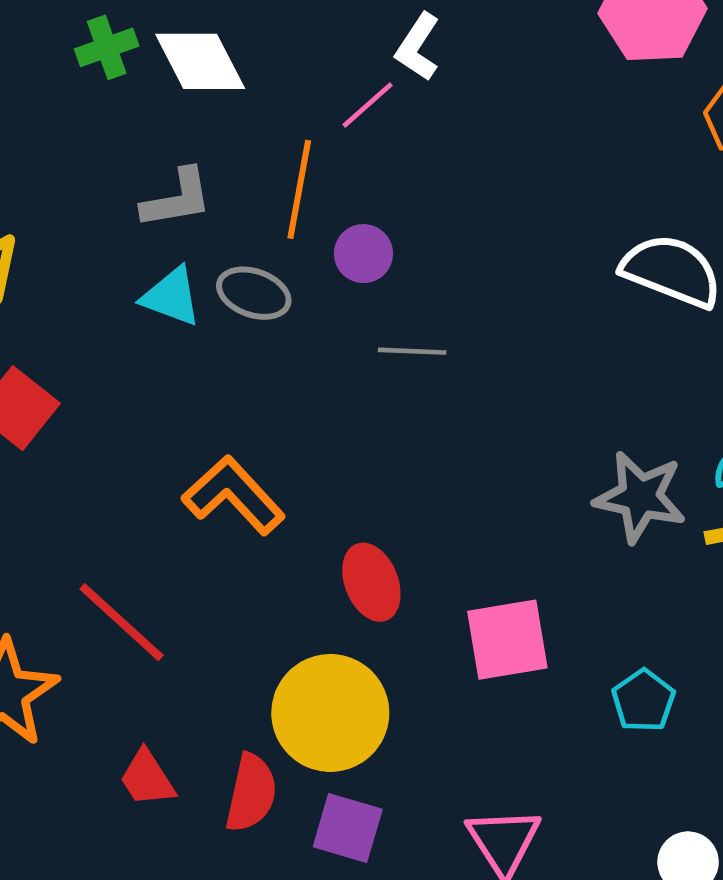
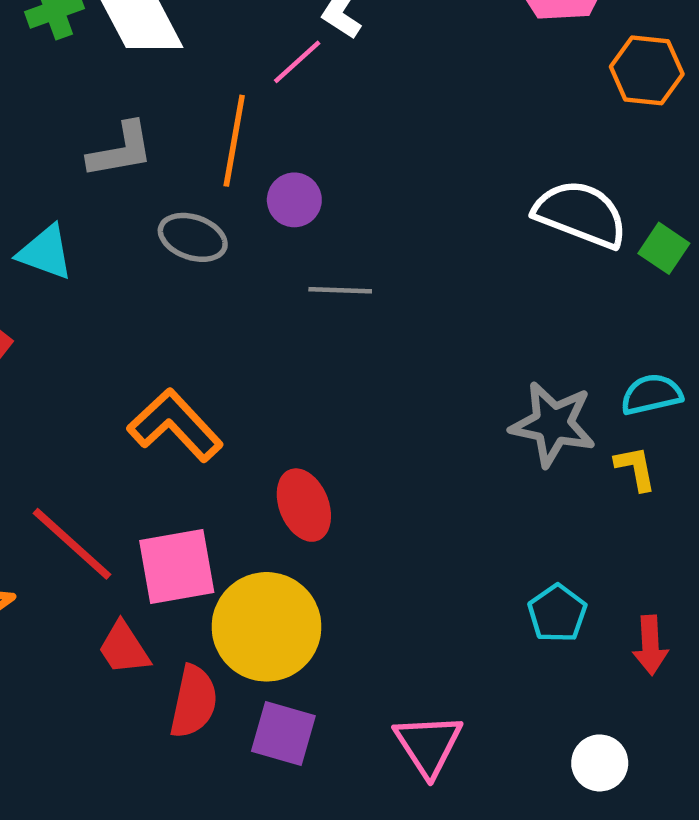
cyan triangle: (171, 297) -> (45, 252), moved
pink square: (507, 640) -> (177, 566), moved
red trapezoid: (147, 778) -> (124, 648), moved

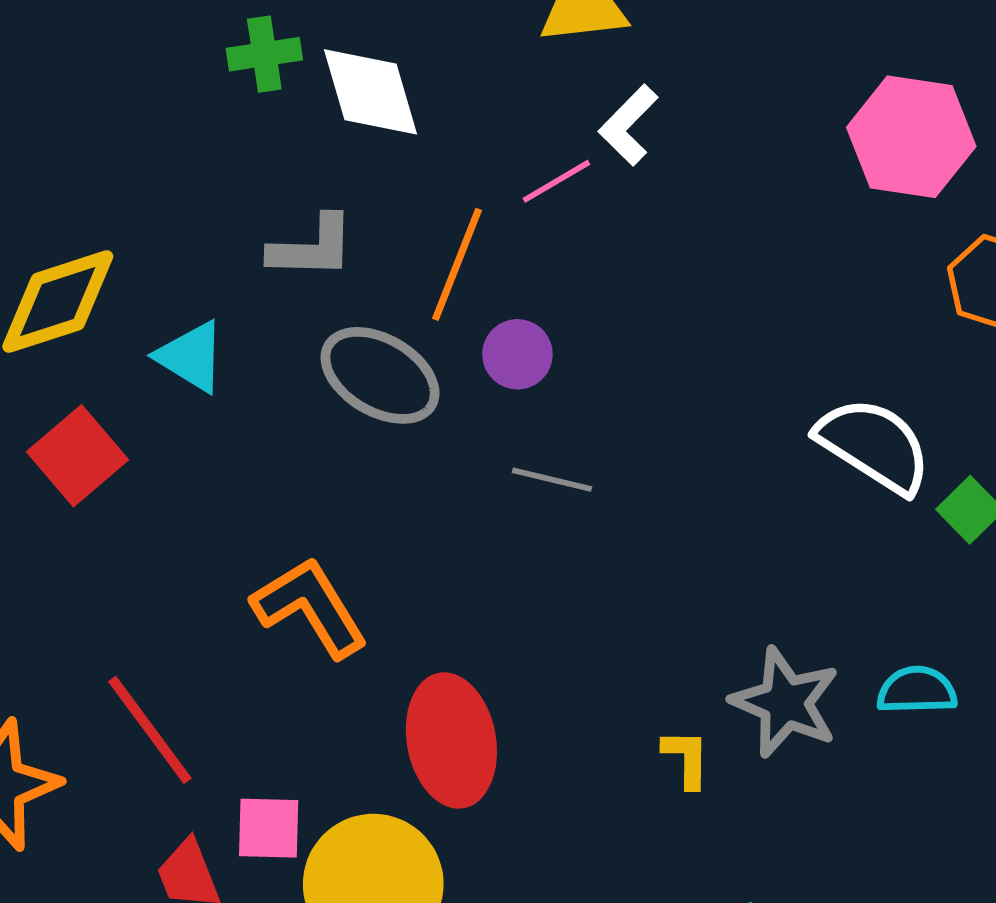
gray ellipse: (193, 237) -> (380, 375), size x1.4
yellow L-shape: (635, 468) -> (686, 758), moved
red ellipse: (304, 505) -> (451, 740), size x1.4
pink square: (177, 566) -> (269, 828), moved, size x0.7

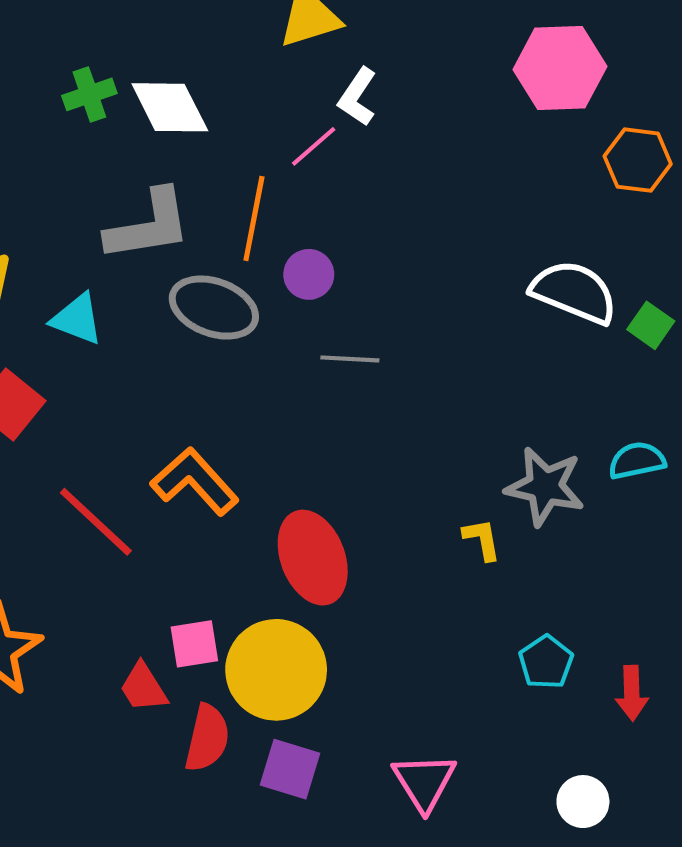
gray L-shape: (312, 247) -> (149, 225), size x1.4
red line: (150, 730) -> (96, 522), moved

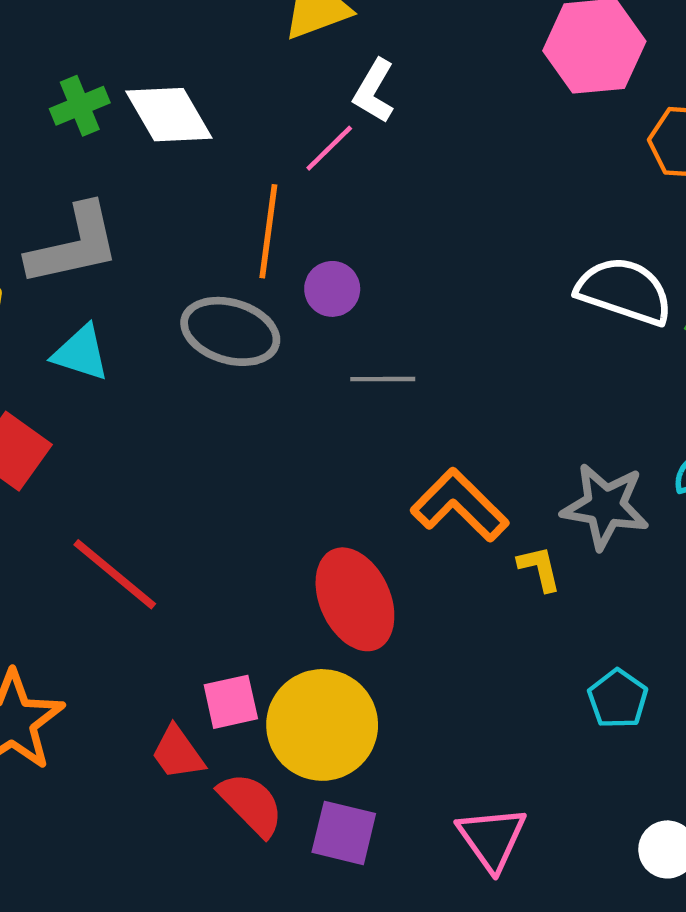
gray L-shape: (149, 225) -> (74, 245), moved
orange L-shape: (195, 481) -> (460, 505), moved
red semicircle: (207, 738) -> (251, 804), turned -54

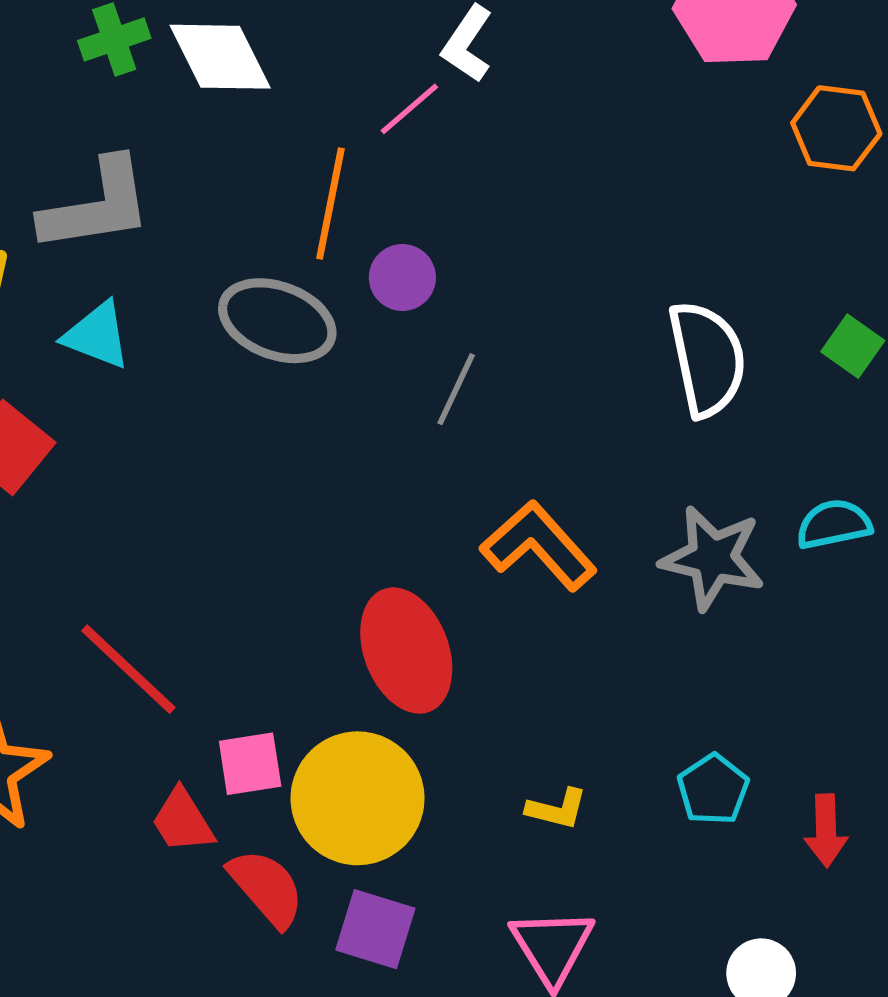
white semicircle: (624, 291) -> (707, 359), moved, turned 56
gray line: (383, 379) -> (456, 389), turned -68
yellow L-shape: (539, 568) -> (557, 809), moved, turned 114
red line: (115, 574) -> (128, 669), moved

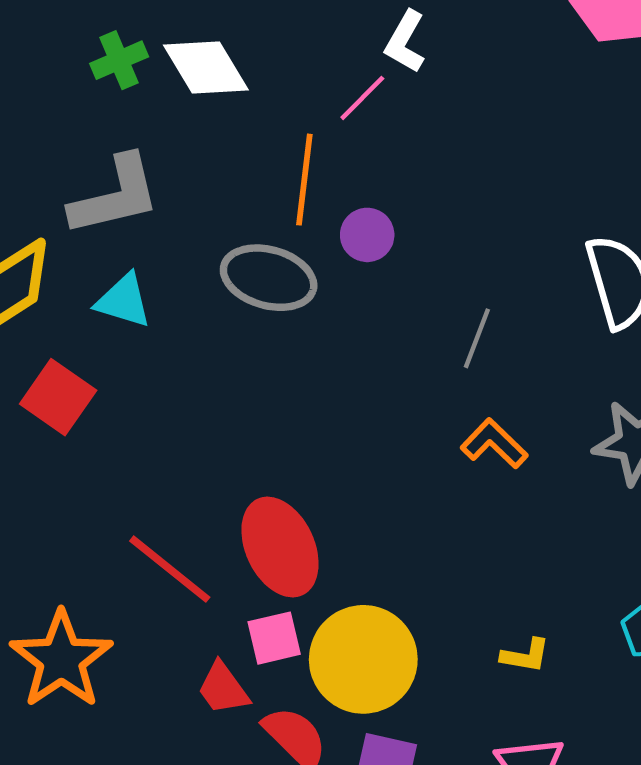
gray line: (456, 389) -> (477, 338), moved
orange L-shape: (539, 546) -> (494, 444), size x0.7
red ellipse: (406, 651) -> (280, 547), moved

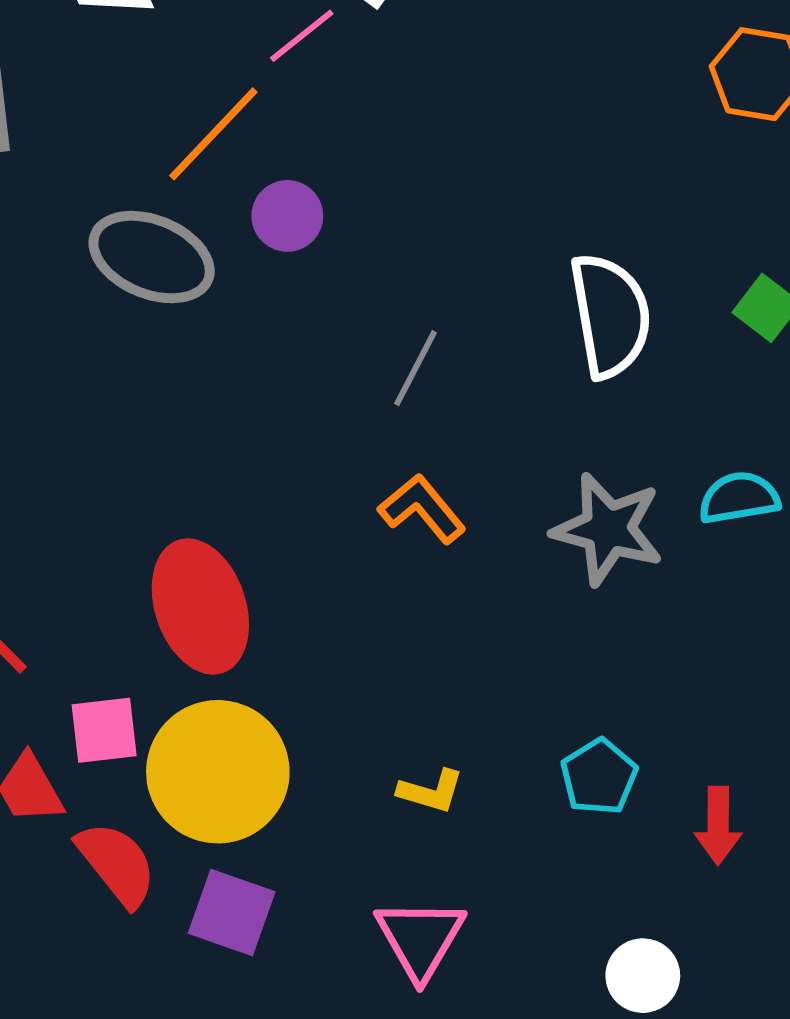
orange line: (304, 180) -> (213, 134), turned 30
red ellipse: (280, 547) -> (200, 606), moved

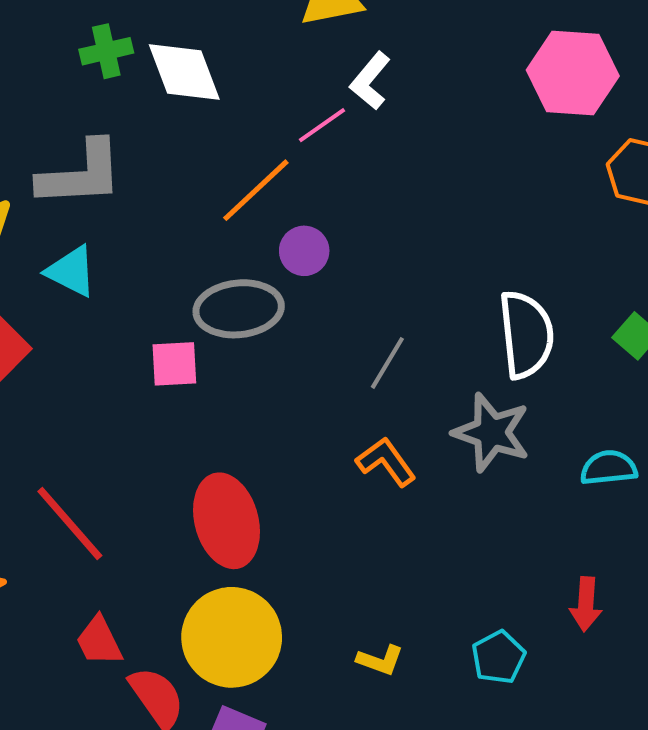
gray ellipse: (152, 257) -> (239, 309), moved, turned -32
gray star: (608, 529) -> (491, 432), moved
pink square: (104, 730) -> (174, 364), moved
red arrow: (718, 826) -> (586, 604), moved

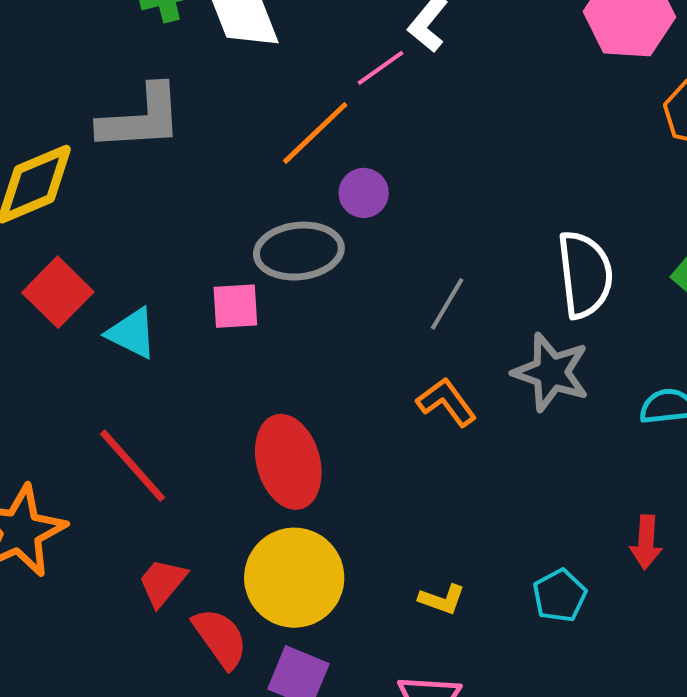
cyan triangle: (71, 271) -> (132, 333), moved
red trapezoid: (99, 641) -> (162, 582), turned 66

